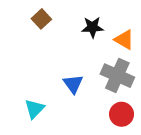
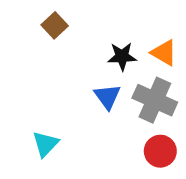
black star: (92, 27) -> (122, 56), moved
blue triangle: (73, 84) -> (107, 96), moved

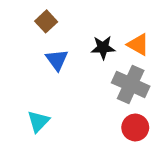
blue triangle: (107, 96) -> (57, 60), moved

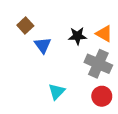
brown square: (46, 21) -> (25, 26), moved
cyan triangle: (38, 121) -> (57, 92), moved

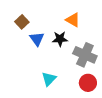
orange triangle: (104, 34) -> (73, 20), moved
black star: (77, 36) -> (60, 39), moved

